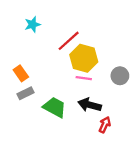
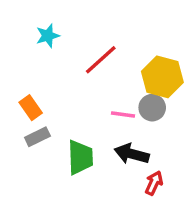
yellow hexagon: (84, 58) -> (162, 77), moved
gray circle: (120, 76) -> (152, 108), moved
green trapezoid: (55, 107) -> (80, 157), turned 60

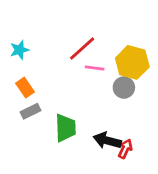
cyan star: (48, 36) -> (19, 50), moved
pink line: (123, 114) -> (95, 68), moved
black arrow: (132, 154) -> (107, 140), moved

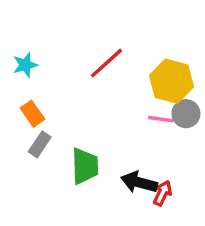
pink line: (95, 68) -> (161, 119), moved
gray circle: (124, 88) -> (186, 114), moved
gray rectangle: (31, 111) -> (40, 144), turned -30

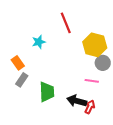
red line: (107, 63) -> (66, 23), moved, turned -70
cyan star: (25, 65) -> (39, 42), moved
pink line: (161, 119) -> (92, 81), moved

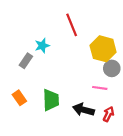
orange rectangle: (18, 63) -> (19, 98), moved
gray rectangle: (22, 80) -> (26, 61), moved
red arrow: (90, 107) -> (109, 114), moved

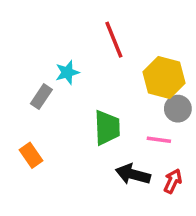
green trapezoid: (51, 100) -> (107, 128), moved

